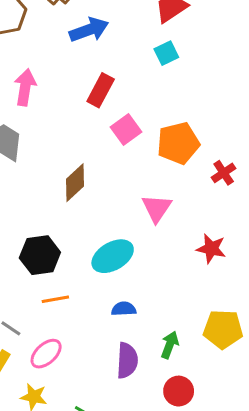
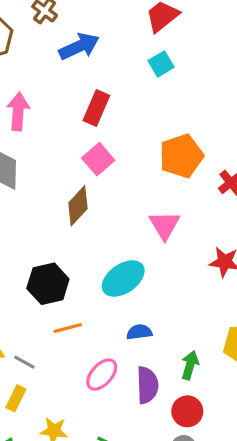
pink square: (126, 130) -> (98, 159), moved
pink ellipse: (46, 354) -> (102, 375), moved
red circle: (179, 391) -> (187, 411), moved

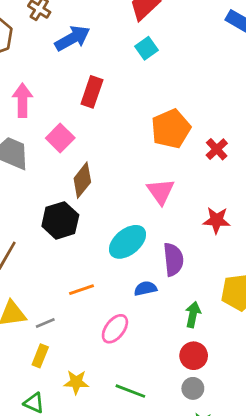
pink square: (98, 159) -> (60, 138), moved
black hexagon: (48, 284) -> (60, 220), moved
gray line: (24, 362) -> (45, 323), turned -48
purple semicircle: (147, 385) -> (173, 259), moved

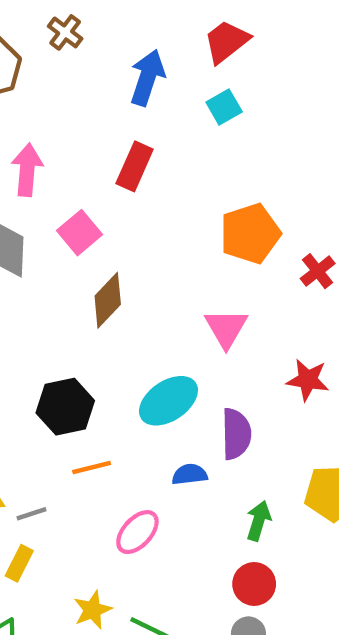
blue arrow: (72, 38) -> (147, 78), moved, turned -48
black hexagon: (60, 220) -> (65, 407), moved
yellow star: (76, 382) -> (93, 610), moved, turned -30

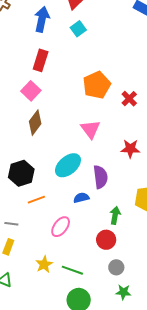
pink square: (80, 233) -> (31, 91), moved
gray line: (31, 514) -> (11, 224), turned 32
red circle: (254, 584) -> (106, 240), moved

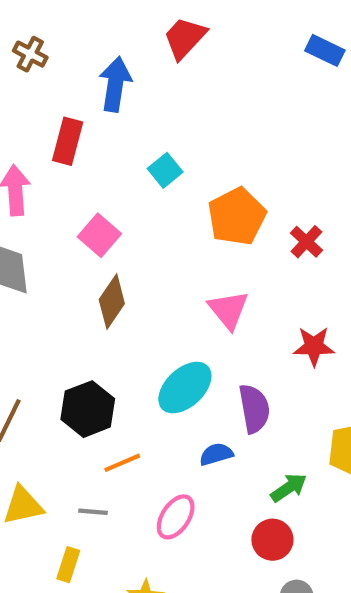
cyan square: (78, 29) -> (165, 170), moved
red rectangle: (41, 60) -> (68, 141), moved
green arrow: (115, 215) -> (289, 488), turned 48
gray line: (11, 224) -> (93, 512), moved

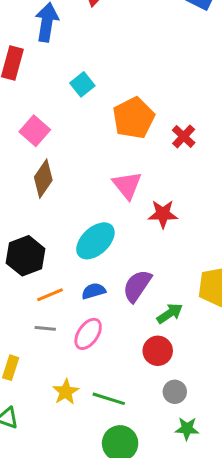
red star: (314, 346) -> (163, 214), moved
purple semicircle: (254, 409) -> (137, 286), moved, turned -136
blue semicircle: (216, 454) -> (94, 291), moved
gray line: (93, 512) -> (45, 328), moved

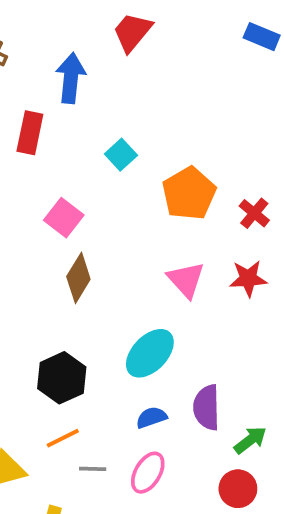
red star: (163, 214) -> (248, 278), moved
purple semicircle: (137, 286) -> (207, 407), turned -32
orange line: (50, 295) -> (63, 438), moved

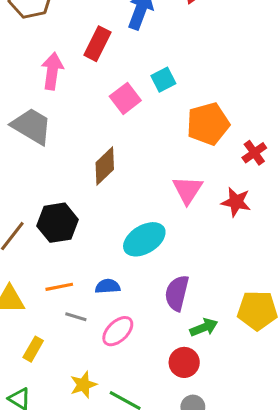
pink square: (64, 218) -> (125, 98), moved
black hexagon: (62, 378) -> (58, 223), moved
blue semicircle: (151, 417) -> (108, 286), moved

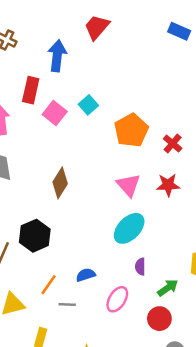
pink square: (125, 98) -> (55, 113), moved
cyan ellipse: (144, 239) -> (129, 228), moved
orange line: (59, 287) -> (49, 285), turned -30
purple semicircle: (177, 293) -> (140, 267), size x0.6
pink ellipse: (118, 331) -> (117, 299), moved

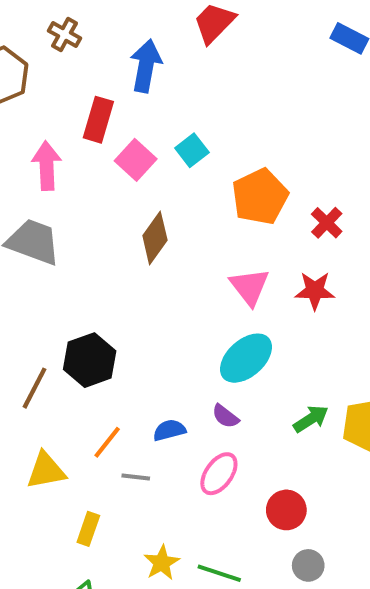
brown diamond: (60, 183) -> (155, 238), moved
purple semicircle: (140, 267) -> (225, 416), moved, turned -56
green arrow: (168, 288) -> (311, 419), moved

